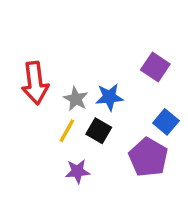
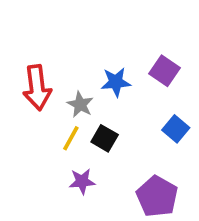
blue star: (109, 97) -> (116, 82), moved
purple pentagon: (148, 157) -> (157, 196), moved

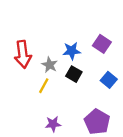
black square: (105, 138) -> (74, 74), moved
purple star: (82, 181) -> (53, 124), moved

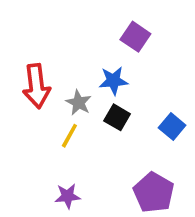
purple square: (102, 44) -> (135, 37), moved
purple star: (53, 124) -> (68, 196), moved

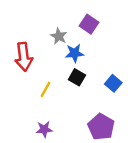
gray star: (79, 103) -> (59, 36), moved

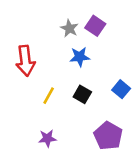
gray star: (59, 36) -> (69, 28), moved
black square: (77, 77) -> (82, 94), moved

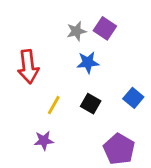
gray star: (69, 28) -> (76, 31), turned 30
purple star: (47, 138) -> (44, 141), moved

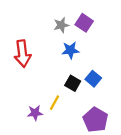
blue square: (133, 98) -> (93, 79), moved
yellow line: (54, 105) -> (54, 103), moved

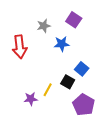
gray star: (61, 25) -> (44, 26), moved
black square: (73, 83) -> (68, 82), moved

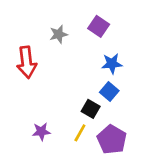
blue star: (62, 44) -> (112, 64), moved
yellow line: (48, 90) -> (80, 133), moved

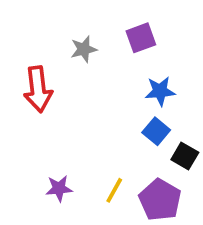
purple square: (99, 26) -> (141, 38), turned 36
black square: (91, 109) -> (185, 156), moved

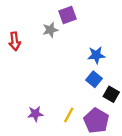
purple square: (141, 38) -> (68, 15), moved
red arrow: (38, 89) -> (15, 41), moved, size x0.7

